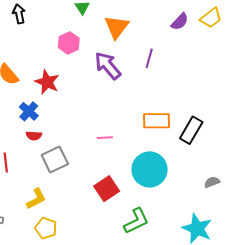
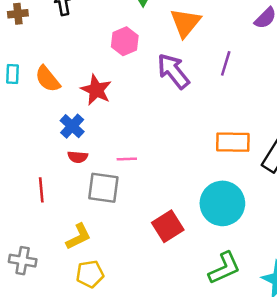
pink line: (105, 138) -> (127, 159), moved
gray square: (55, 159) -> (103, 188), turned 32
green L-shape: (136, 221) -> (224, 268), moved
yellow pentagon: (46, 228) -> (90, 274), turned -30

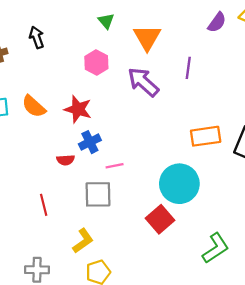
blue cross: (72, 126) -> (90, 142), moved, turned 30
red semicircle: (78, 157) -> (66, 160), moved
cyan circle: (222, 203) -> (179, 184), moved

